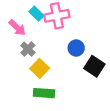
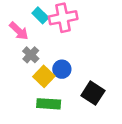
blue circle: (76, 48) -> (62, 69), moved
black square: (94, 66) -> (93, 93), moved

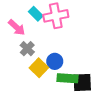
black square: (93, 93) -> (82, 83), turned -36
green rectangle: (49, 104) -> (67, 78), moved

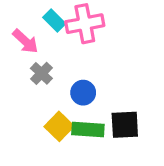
yellow square: (39, 68) -> (59, 126), moved
green rectangle: (67, 78) -> (88, 130), moved

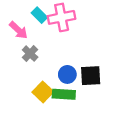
blue circle: (83, 93) -> (67, 74), moved
black square: (125, 125) -> (91, 76), moved

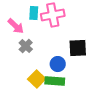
cyan rectangle: (39, 15) -> (34, 13), turned 48
black square: (91, 76) -> (78, 48), moved

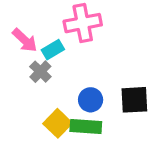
cyan rectangle: (34, 13) -> (53, 50), moved, turned 56
black square: (78, 48) -> (134, 100), moved

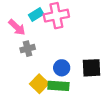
cyan rectangle: (53, 50) -> (36, 15), moved
gray cross: (40, 72) -> (28, 49), turned 32

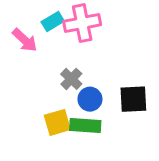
gray cross: (28, 49) -> (71, 79), moved, turned -32
yellow square: (39, 84) -> (57, 122), turned 30

